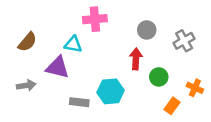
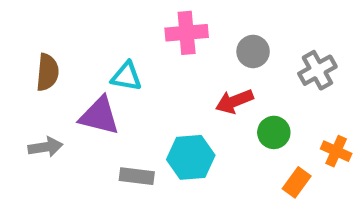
pink cross: (95, 19) -> (187, 33), moved
brown semicircle: (27, 42) -> (47, 72), turned -35
red arrow: (136, 59) -> (234, 101), turned -115

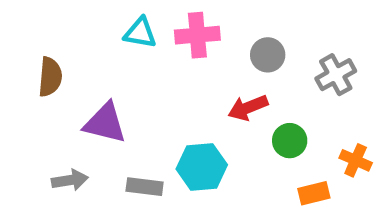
cyan triangle: (126, 76) -> (140, 33), moved
gray arrow: (45, 147) -> (70, 180), moved
orange rectangle: (297, 182) -> (314, 193), turned 40

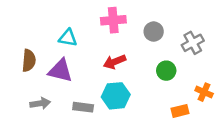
cyan triangle: (140, 33) -> (68, 38), moved
brown semicircle: (50, 77) -> (29, 61), moved
red arrow: (248, 108) -> (115, 62), moved
green circle: (290, 141) -> (166, 71), moved

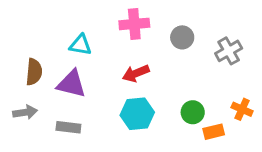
green circle: (166, 71) -> (193, 112), moved
gray arrow: (40, 103) -> (25, 112), moved
gray rectangle: (83, 107) -> (68, 127), moved

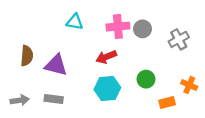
pink cross: (134, 24) -> (118, 27), moved
cyan triangle: (80, 45) -> (75, 22), moved
gray arrow: (25, 112) -> (20, 100), moved
green circle: (193, 112) -> (146, 79), moved

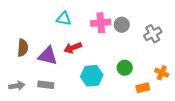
red arrow: (106, 57) -> (73, 48), moved

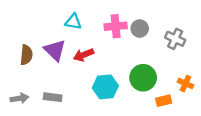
gray cross: (153, 34) -> (175, 39), turned -36
purple triangle: (48, 56) -> (55, 50), moved, turned 30
green circle: (125, 68) -> (143, 78), size x1.5

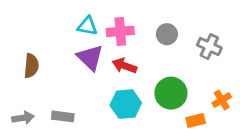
pink cross: (116, 26) -> (120, 31), moved
purple triangle: (55, 50) -> (90, 57), moved
red arrow: (84, 55) -> (124, 66), moved, turned 42
orange cross: (185, 83) -> (222, 100), turned 35

